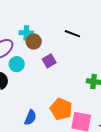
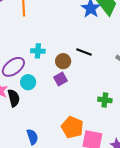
brown circle: (34, 42) -> (63, 61), moved
blue semicircle: (30, 118) -> (32, 137), moved, turned -42

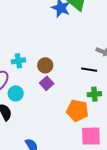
black line: (84, 52) -> (89, 70), moved
orange pentagon: (72, 127) -> (77, 111), moved

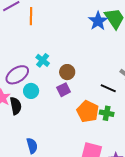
cyan cross: (18, 61) -> (43, 60), turned 32
orange pentagon: (77, 111) -> (88, 111), moved

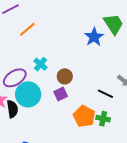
orange line: (31, 16) -> (27, 29), moved, turned 48
blue star: (98, 21) -> (94, 37), moved
cyan circle: (31, 91) -> (28, 94), size x1.6

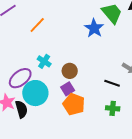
orange line: (27, 29) -> (37, 25), moved
orange pentagon: (84, 116) -> (74, 104), moved

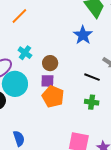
blue star: (94, 28) -> (83, 35), moved
purple square: (68, 89) -> (47, 81), turned 32

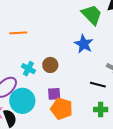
orange line: (19, 16) -> (18, 33), turned 48
brown circle: (50, 63) -> (50, 65), moved

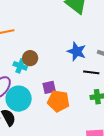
blue star: (84, 44) -> (77, 51), moved
brown circle: (50, 65) -> (30, 58), moved

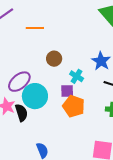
cyan cross: (20, 66) -> (77, 76), moved

